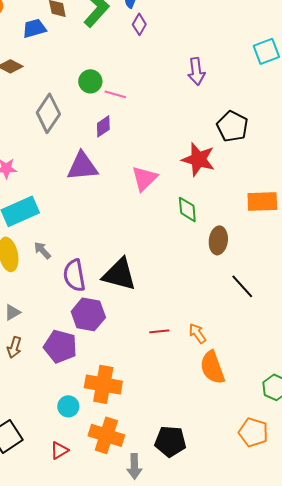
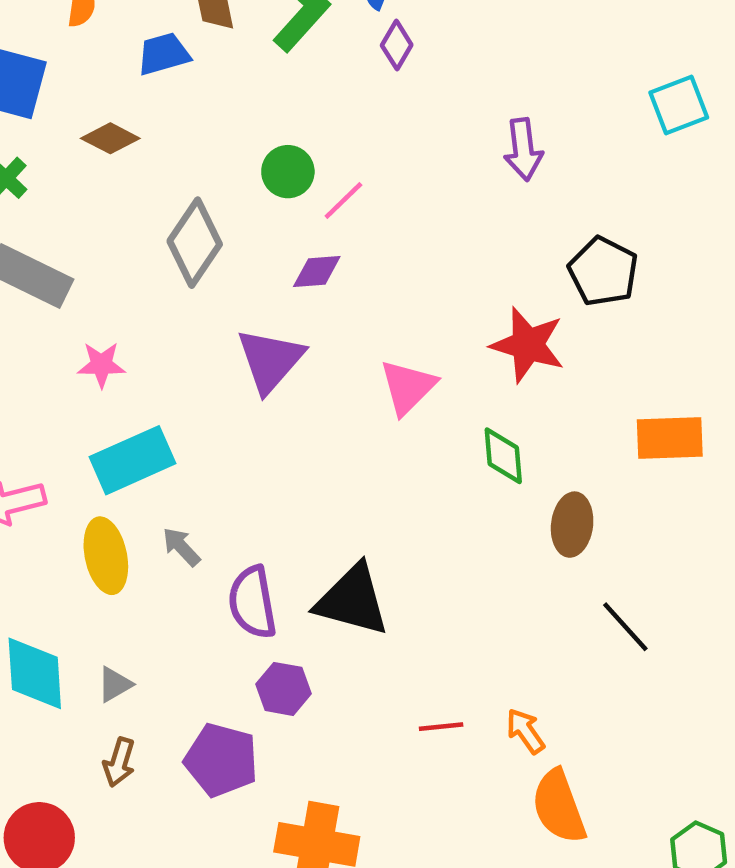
pink line: (115, 94) -> (343, 200), turned -60
purple diamond: (103, 126) -> (317, 272), turned 30
purple triangle: (82, 166) -> (270, 360), turned -44
purple hexagon: (88, 314) -> (283, 689), size x0.7

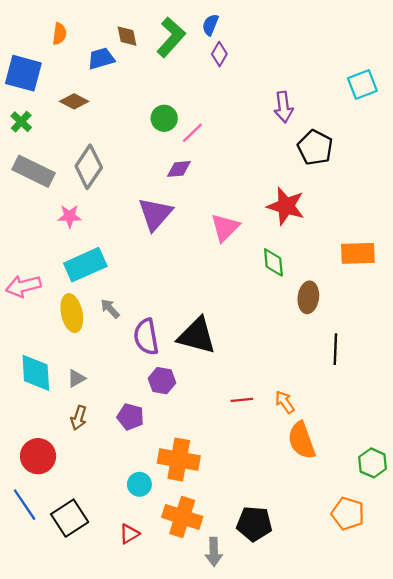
gray diamond: (195, 243) -> (89, 167), moved
black pentagon: (603, 272) -> (315, 148), moved
black line: (625, 627) -> (335, 349), turned 44
purple pentagon: (221, 760) -> (130, 417), size x0.7

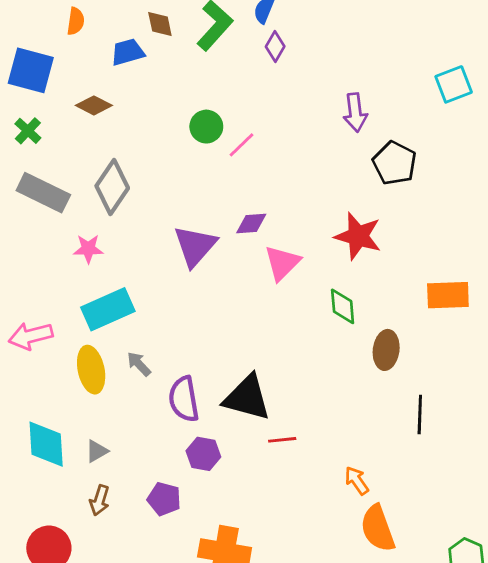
purple diamond: (179, 169) -> (251, 224), moved
red line: (242, 400) -> (282, 440), moved

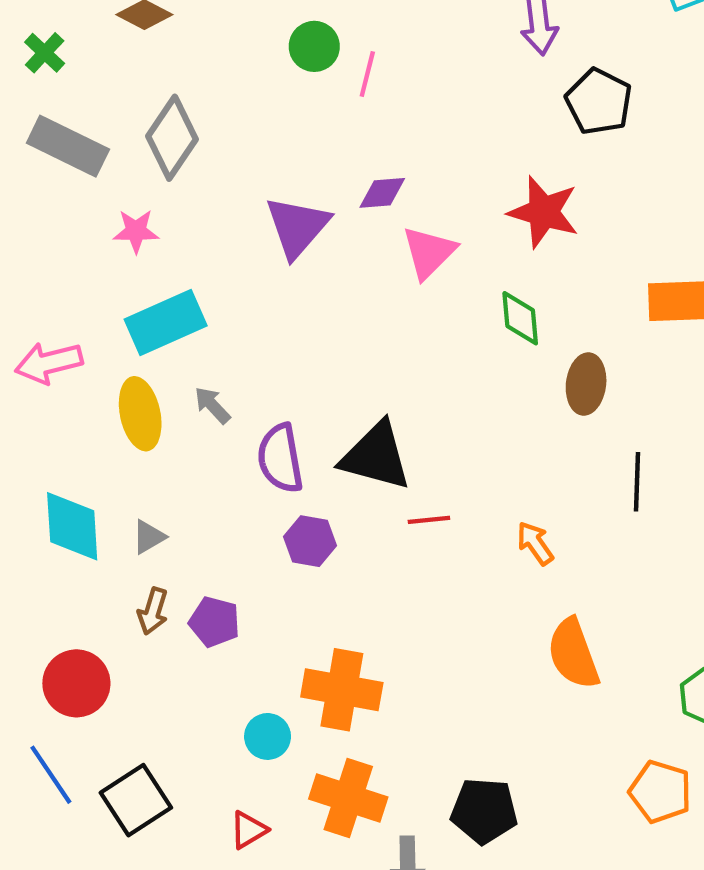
pink line: (241, 145) -> (367, 74), turned -32
orange arrow: (357, 481) -> (535, 543), moved
purple pentagon: (164, 499) -> (214, 622), moved

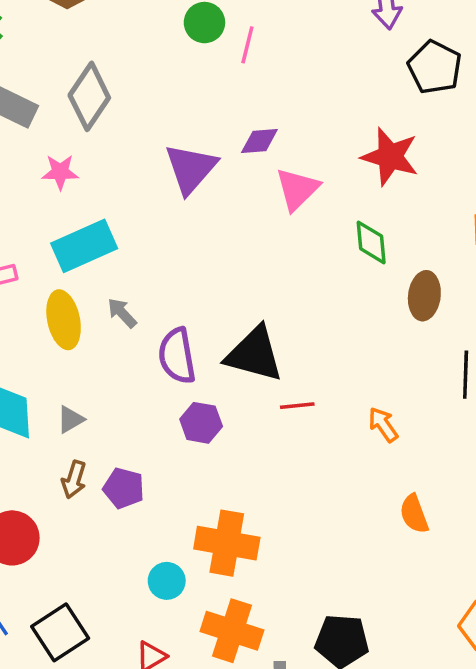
orange semicircle: (573, 654) -> (414, 514), size x0.7

